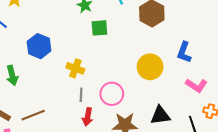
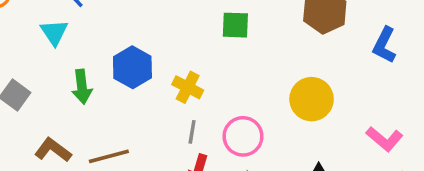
blue hexagon: (39, 46) -> (132, 67), moved
blue L-shape: (184, 52) -> (384, 45), moved

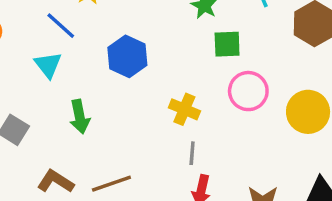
blue hexagon: (132, 67) -> (127, 56), moved
pink circle: (243, 136) -> (248, 91), moved

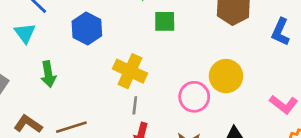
pink circle: (248, 91) -> (194, 97), moved
yellow cross: (184, 109) -> (130, 71), size x1.4

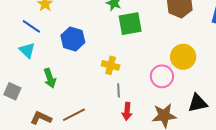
green square: (165, 21) -> (130, 24), size x1.4
yellow cross: (130, 71) -> (111, 65), size x0.7

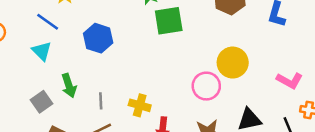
yellow cross: (111, 65) -> (140, 105), moved
gray line: (119, 90) -> (101, 101), moved
gray square: (12, 91) -> (42, 102), moved, turned 30

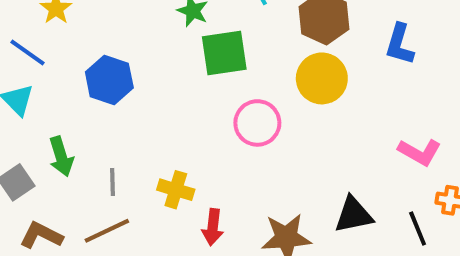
yellow circle: (233, 63) -> (322, 78), moved
pink circle: (206, 86) -> (257, 123), moved

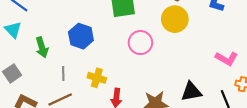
blue hexagon: (109, 80) -> (81, 36), moved
green arrow: (61, 156) -> (42, 47), moved

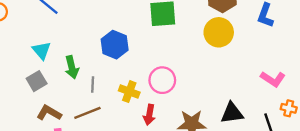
cyan triangle: (13, 30) -> (42, 50), moved
pink circle: (140, 43) -> (162, 80), moved
green arrow: (42, 47) -> (72, 67), moved

